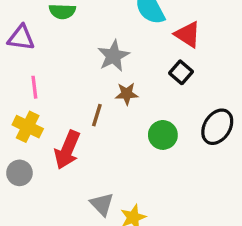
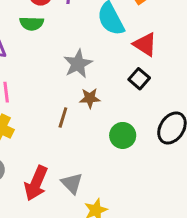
red arrow: (67, 150) -> (36, 183), moved
gray triangle: (102, 204) -> (72, 183), moved

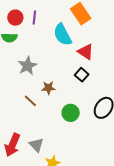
gray star: (78, 64) -> (27, 66), moved
brown line: (63, 118) -> (30, 101), turned -64

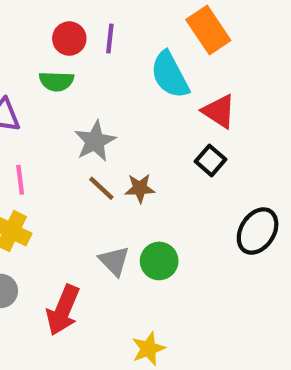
brown line: (30, 101) -> (101, 188), moved
green circle: (71, 113) -> (159, 261), moved
gray triangle: (36, 145) -> (114, 261), moved

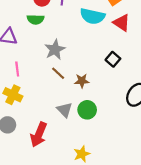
cyan semicircle: (170, 75) -> (93, 16), turned -50
red triangle: (219, 111) -> (122, 23), moved
brown star: (140, 188) -> (82, 81), moved

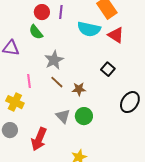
green semicircle: (35, 19) -> (36, 32), turned 49
pink line: (17, 69) -> (29, 81), moved

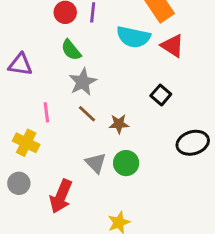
green semicircle: (36, 32) -> (71, 50), moved
black ellipse: (130, 102) -> (193, 143), turned 40

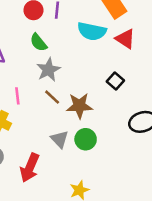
brown star: (119, 124) -> (79, 106), size x1.5

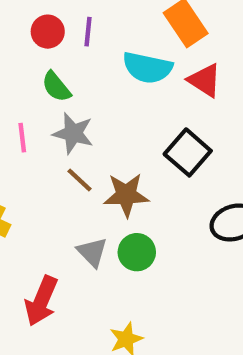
gray star: (48, 70) -> (73, 133), turned -30
black square: (115, 81) -> (188, 152), size x1.5
pink line: (17, 96) -> (22, 138), moved

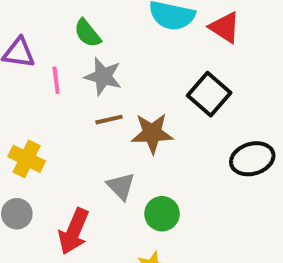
brown line: (80, 180) -> (109, 120), turned -56
green circle: (137, 252) -> (162, 214), moved

